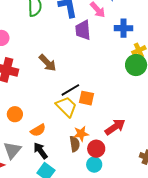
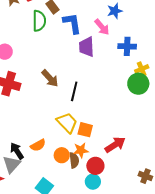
black line: (70, 90) -> (74, 91), moved, turned -48
orange square: (86, 98) -> (85, 130), moved
orange circle: (15, 114) -> (62, 155), moved
black arrow: (41, 151) -> (17, 151), moved

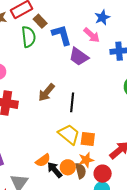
purple trapezoid: (87, 47) -> (79, 57), turned -45
brown arrow: (50, 78) -> (46, 92), turned 90
black arrow: (17, 151) -> (55, 170), moved

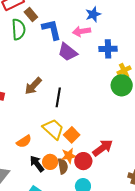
pink arrow: (92, 35) -> (82, 31), turned 126
orange square: (88, 139) -> (72, 135), turned 35
orange semicircle: (43, 160) -> (24, 141), moved
red circle: (103, 174) -> (83, 161), moved

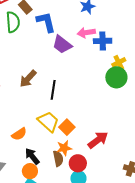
pink arrow: (82, 31) -> (86, 33), moved
red circle: (83, 161) -> (78, 163), moved
orange circle: (50, 162) -> (30, 171), moved

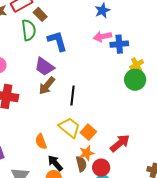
blue L-shape: (46, 22) -> (57, 41), moved
purple trapezoid: (62, 44) -> (44, 67), moved
orange semicircle: (19, 134) -> (41, 142), turned 105

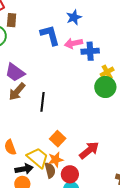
brown rectangle: (40, 14) -> (12, 20), turned 48
blue L-shape: (57, 41) -> (50, 35), moved
yellow trapezoid: (69, 127) -> (38, 158), moved
black arrow: (55, 163) -> (24, 169), turned 120

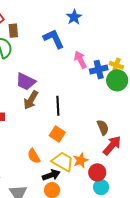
pink arrow: (74, 43) -> (80, 60), moved, turned 84
blue cross: (90, 51) -> (99, 69), moved
yellow cross: (107, 72) -> (116, 65), turned -32
orange square: (58, 139) -> (57, 134), moved
brown semicircle: (50, 170) -> (103, 127), moved

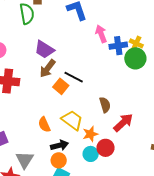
black line: (58, 106) -> (74, 77), turned -66
brown semicircle: (103, 127) -> (105, 105), moved
orange square: (57, 134) -> (61, 86), moved
yellow trapezoid: (63, 162) -> (72, 120), moved
cyan circle: (101, 187) -> (91, 154), moved

